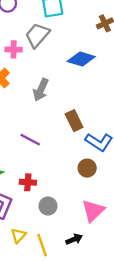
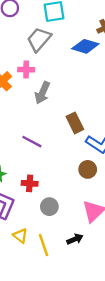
pink cross: (14, 49) -> (26, 70), moved
blue diamond: (81, 59) -> (85, 46), moved
yellow triangle: (18, 236) -> (20, 236), turned -35

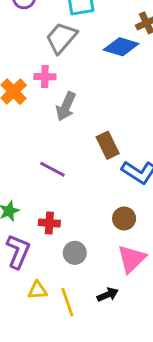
brown circle: (88, 169) -> (124, 218), moved
yellow triangle: (20, 236) -> (37, 290), turned -42

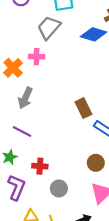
gray arrow: (66, 106) -> (25, 98), moved
purple line: (52, 169) -> (22, 131), moved

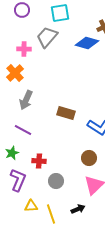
pink cross: (37, 57) -> (24, 49), moved
brown rectangle: (83, 108) -> (66, 113), moved, turned -48

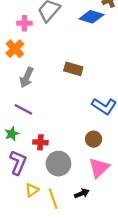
brown rectangle: (66, 113) -> (73, 69), moved
gray circle: (56, 181) -> (58, 164), size x1.5
yellow triangle: (31, 206) -> (32, 190), turned -32

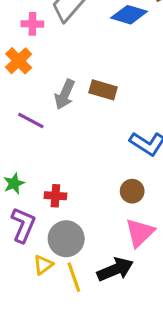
gray arrow: (27, 77) -> (65, 94), moved
purple line: (23, 109) -> (31, 121), moved
gray circle: (58, 164) -> (66, 239), moved
black arrow: (82, 193) -> (115, 269), size x1.6

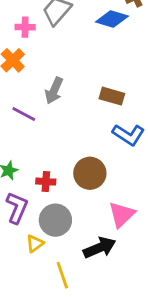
brown rectangle: (103, 90) -> (112, 96), moved
brown circle: (132, 191) -> (90, 173), moved, size x1.5
yellow line: (74, 277) -> (62, 275), moved

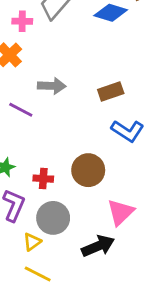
gray arrow: (54, 91) -> (52, 86), turned -112
brown rectangle: (112, 96) -> (111, 91), turned -35
yellow line: (62, 275) -> (38, 274), moved, turned -44

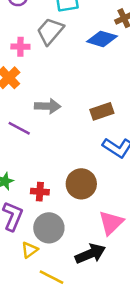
yellow line: (38, 274) -> (52, 277), moved

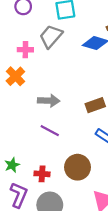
purple line: (19, 128) -> (50, 131), moved

